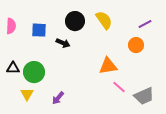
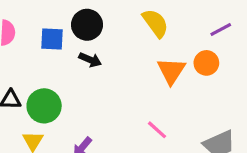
black circle: (75, 21) -> (87, 25), moved
orange triangle: (108, 66) -> (171, 71), moved, turned -48
pink line: (119, 87) -> (157, 130), moved

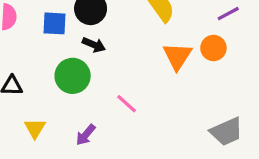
green circle: (44, 106) -> (73, 76), moved
pink line: (157, 130) -> (127, 104), moved

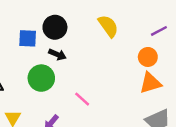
orange triangle: (177, 56) -> (150, 83), moved, turned 40

